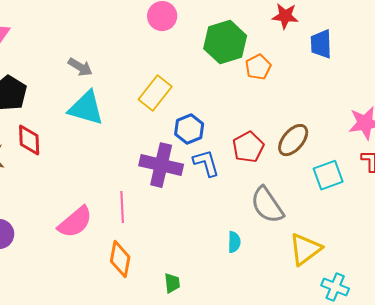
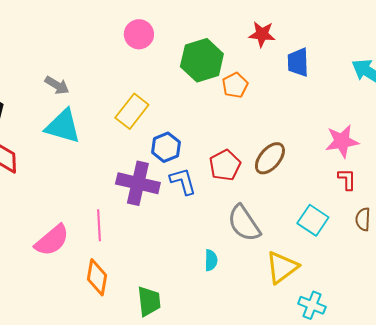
cyan square: (328, 175) -> (313, 220), moved, turned -36
green trapezoid: (172, 283) -> (149, 301), size x1.5

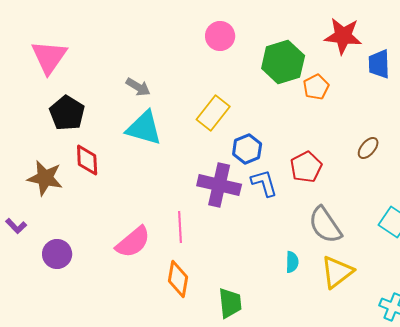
red star: (262, 34) -> (343, 36), size x1.4
brown ellipse: (270, 158) -> (368, 148), moved, size x0.7
yellow triangle: (282, 267) -> (337, 272), moved

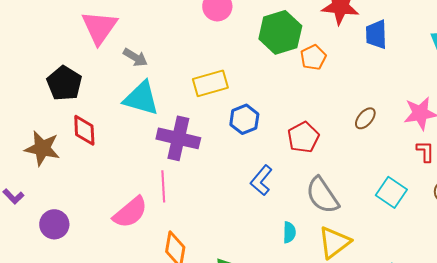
pink triangle: (49, 57) -> (99, 27), moved
yellow rectangle: (213, 113) -> (210, 83), turned 36
blue L-shape: (264, 183) -> (261, 180), moved, turned -124
purple cross: (219, 185) -> (178, 138), moved
pink line: (180, 227) -> (163, 186), moved

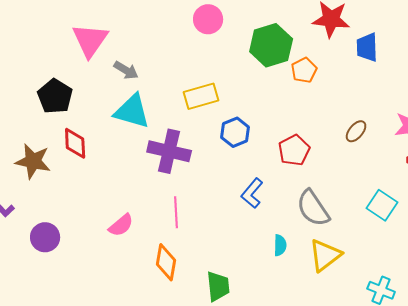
pink line: (163, 186) -> (176, 212), moved
pink semicircle: (130, 212) -> (121, 225), size x0.7

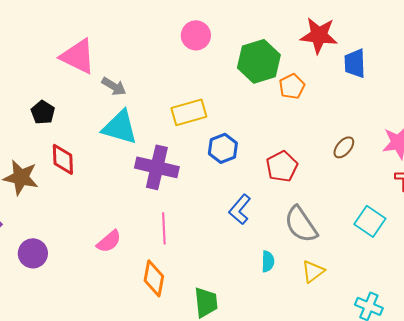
pink triangle: (90, 40) -> (78, 56), turned -39
black pentagon: (55, 96) -> (43, 112), size x0.7
yellow triangle: (325, 255) -> (313, 271), size x0.7

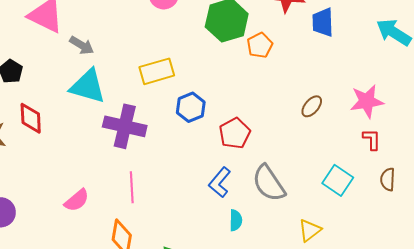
red pentagon: (282, 166) -> (235, 133), moved
blue L-shape: (240, 209) -> (220, 182), moved
yellow triangle: (313, 271) -> (310, 230), moved

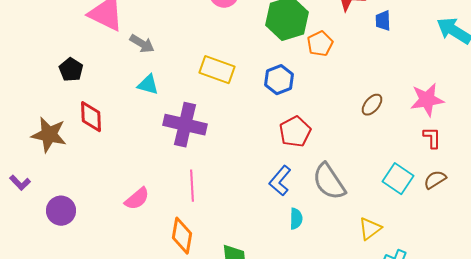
blue trapezoid: (323, 22) -> (383, 21), size x0.7
yellow rectangle: (157, 71) -> (217, 70), turned 36
cyan triangle: (88, 86) -> (148, 85), size x0.6
blue hexagon: (191, 107) -> (279, 80), moved
brown semicircle: (388, 179) -> (435, 180), moved, turned 55

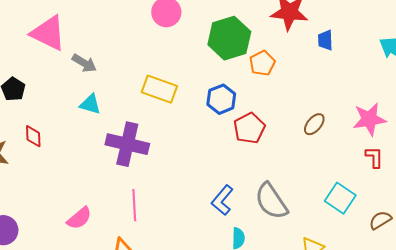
red diamond: (91, 117) -> (33, 136), size x0.7
red pentagon: (295, 132) -> (249, 128), moved
brown semicircle: (435, 180) -> (380, 220), moved

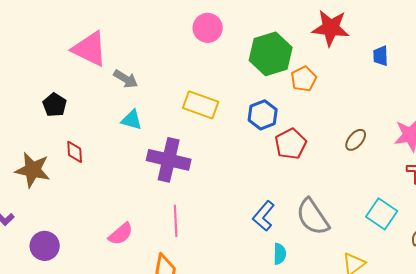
blue trapezoid: (325, 40) -> (381, 56), moved

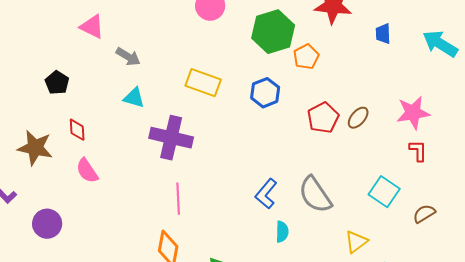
pink triangle: (90, 49) -> (92, 27), size x0.7
red pentagon: (291, 144) -> (323, 118), moved
pink semicircle: (121, 234) -> (87, 171), moved, turned 96

